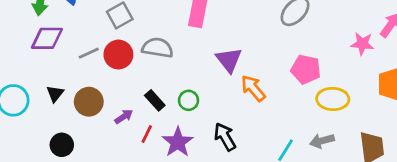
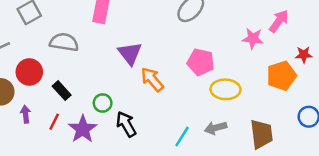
red circle: (118, 55) -> (29, 72), moved
green circle: (189, 100) -> (103, 103), moved
purple arrow: (124, 117) -> (26, 114), moved, turned -63

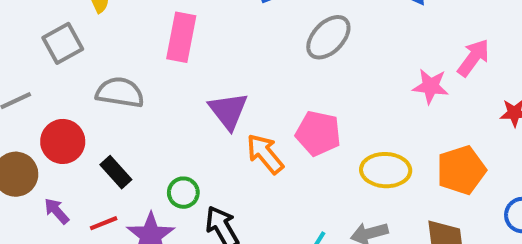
pink pentagon: (201, 62) -> (318, 133), moved
orange pentagon: (281, 76) -> (461, 170), moved
purple arrow: (26, 114) -> (57, 211), turned -35
red line: (54, 122) -> (104, 223), turned 42

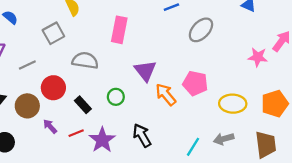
green circle: (183, 193) -> (116, 97), moved

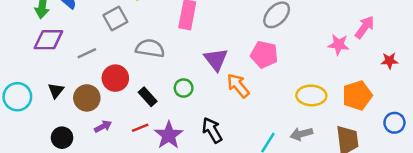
pink pentagon: (195, 83) -> (264, 55), moved
purple arrow: (50, 126) -> (103, 126), moved, turned 105

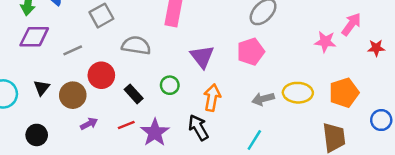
pink pentagon: (264, 55) -> (251, 52), turned -30
red star: (389, 61) -> (376, 48), moved
orange arrow: (238, 86) -> (212, 98), moved, turned 50
gray arrow: (301, 134) -> (263, 99), moved
black circle: (62, 138) -> (37, 135), moved

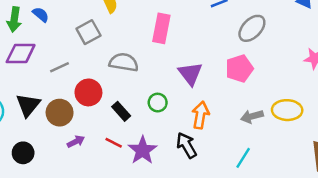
black triangle: (42, 88) -> (28, 105), size x1.5
red line: (126, 125) -> (114, 143), turned 49

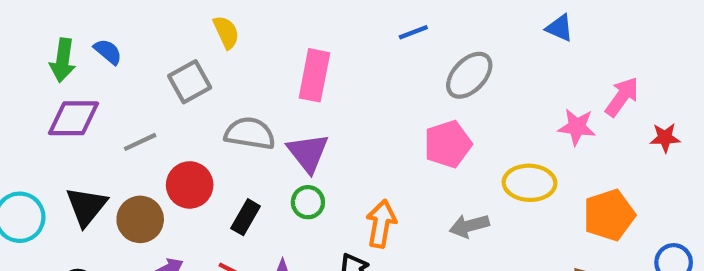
purple triangle: (190, 74) -> (308, 153), moved
yellow ellipse: (287, 110) -> (529, 183), moved
black rectangle: (121, 111) -> (246, 217), turned 72

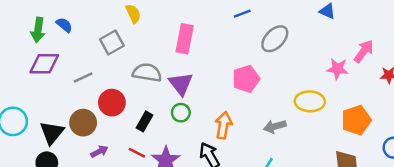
pink pentagon: (448, 144) -> (246, 79), moved
black triangle: (86, 206) -> (52, 133), moved

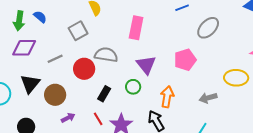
purple triangle: (181, 84) -> (146, 65), moved
red circle: (112, 103) -> (84, 69), moved
black triangle: (52, 133) -> (30, 84), moved
red line: (137, 153) -> (98, 119), turned 32

